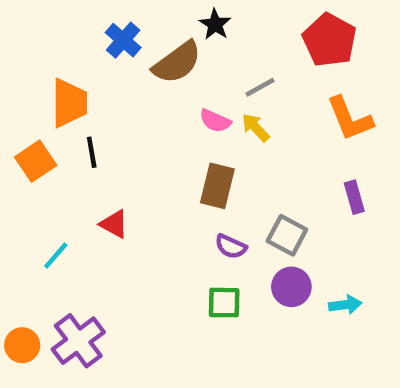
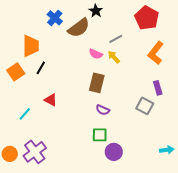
orange L-shape: (350, 119) -> (156, 53), turned 60
black line: (92, 152) -> (41, 68), turned 40
gray square: (287, 235) -> (145, 106), moved
purple circle: (291, 287) -> (114, 152), moved
cyan arrow: (345, 305) -> (167, 150), moved

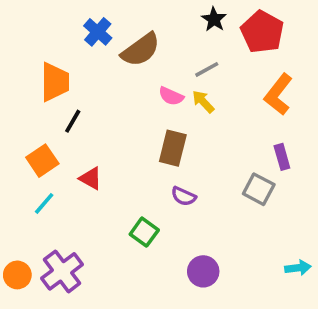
black star: (96, 11) -> (214, 19), moved
orange square: (16, 72) -> (42, 161), moved
green square: (100, 135) -> (144, 232), moved, turned 35

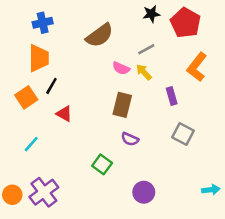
black star: (214, 19) -> (151, 14), turned 30
blue cross: (98, 32) -> (43, 23), moved, turned 36
purple rectangle: (282, 157) -> (172, 96), moved
orange square: (42, 161) -> (26, 97), moved
red triangle: (91, 178) -> (64, 114), moved

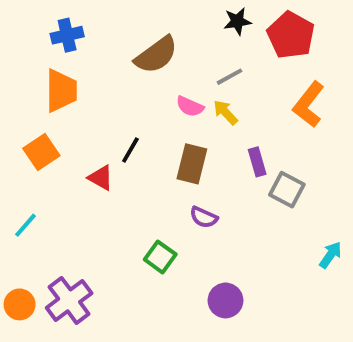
black line: (51, 86) -> (130, 150), moved
purple rectangle: (172, 96) -> (257, 162), moved
gray square: (183, 134) -> (287, 190), moved
cyan line: (31, 144) -> (26, 225), moved
cyan arrow: (211, 190) -> (330, 255), moved, turned -48

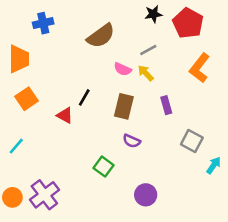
orange trapezoid: (61, 91) -> (19, 59), moved
gray square: (287, 190) -> (192, 141), moved

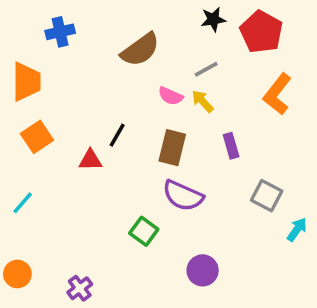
red triangle: (65, 115) -> (90, 160), turned -30
purple semicircle: (132, 141) -> (183, 196), size x1.6
purple cross: (44, 195) -> (80, 288), moved, size x0.6

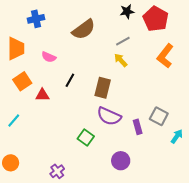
pink semicircle: (170, 96) -> (49, 57), moved
purple rectangle: (231, 146) -> (138, 127), moved
red triangle: (90, 160) -> (42, 95), moved
purple cross: (80, 288) -> (57, 171), moved

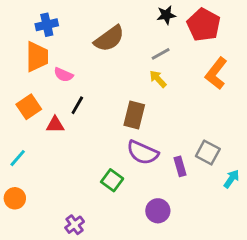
orange trapezoid: (16, 49) -> (37, 57), moved
black line: (70, 80) -> (77, 105), moved
orange circle: (11, 163) -> (15, 198), moved

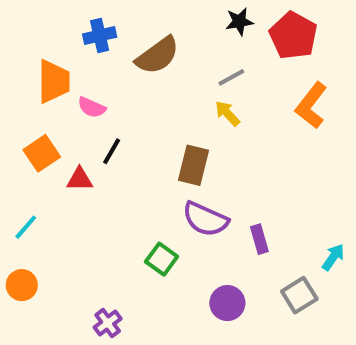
blue cross: (47, 25) -> (100, 36), moved
gray square: (208, 152) -> (299, 295), moved, turned 30

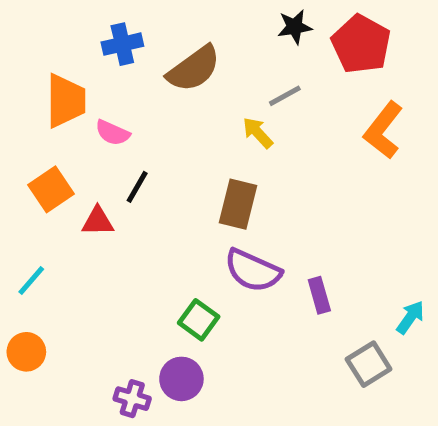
yellow arrow: (227, 113) -> (258, 133), moved
purple circle: (227, 303) -> (181, 379), moved
purple cross: (108, 323) -> (132, 399), turned -36

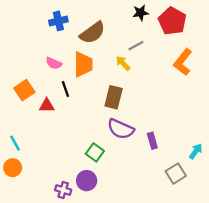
orange trapezoid: (66, 101) -> (83, 64), moved
black line: (137, 187) -> (65, 89), turned -49
cyan line: (31, 280) -> (15, 143), moved, turned -70

